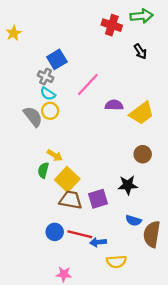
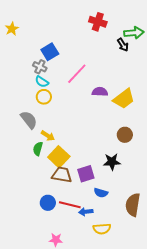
green arrow: (141, 16) -> (134, 33), moved
gray semicircle: (33, 117) -> (29, 120), moved
blue semicircle: (134, 220) -> (101, 193), moved

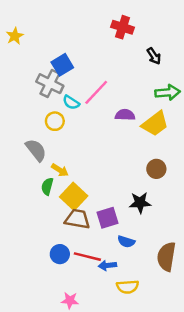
green arrow: (134, 33) -> (168, 92), moved
gray cross: (40, 67) -> (50, 84), size x1.5
cyan semicircle: (42, 82) -> (71, 102), moved

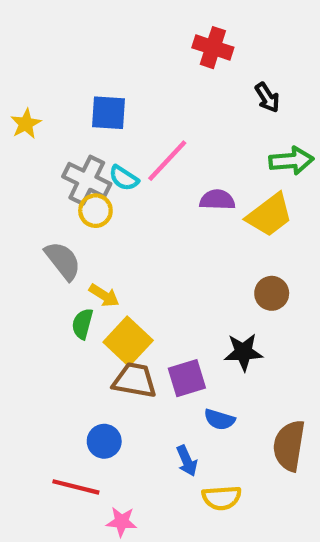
yellow star: (15, 36) -> (26, 124), moved
blue square: (62, 65) -> (109, 113), turned 35
gray cross: (50, 84) -> (87, 180), moved
red line: (87, 257) -> (76, 487), moved
blue arrow: (107, 265) -> (187, 461), turned -108

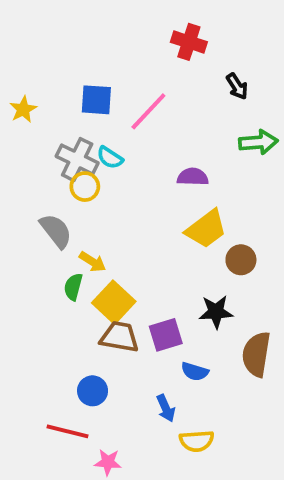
pink line: (167, 161) -> (148, 111), moved
yellow trapezoid: (269, 215) -> (206, 229), moved
brown semicircle: (289, 446) -> (256, 354), moved

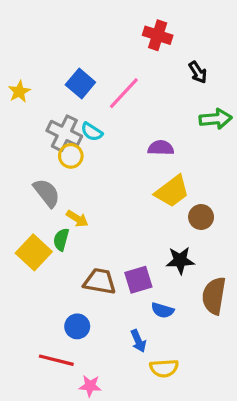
blue square: (96, 100) -> (80, 83), turned 36
yellow square: (114, 302) -> (34, 252), moved

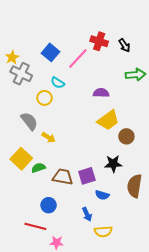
red cross: (158, 35) -> (99, 41), moved
gray cross: (64, 133) -> (21, 74), moved
green semicircle: (61, 240) -> (38, 168), moved, turned 56

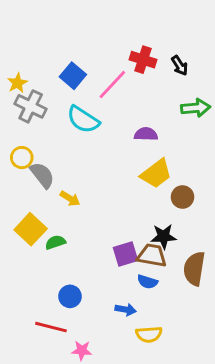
cyan semicircle: (58, 83) -> (83, 120), size x1.6
yellow circle: (44, 98) -> (22, 158), moved
brown trapezoid: (63, 177) -> (152, 255), moved
blue arrow: (87, 214) -> (126, 310), turned -56

